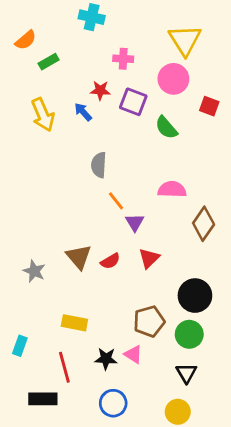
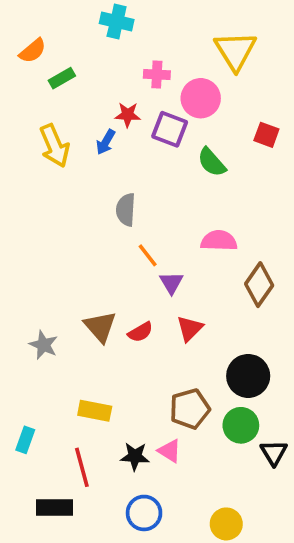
pink circle: (173, 79) -> (201, 98), moved
blue arrow: (83, 112) -> (106, 142), turned -108
black triangle: (186, 373) -> (274, 453), moved

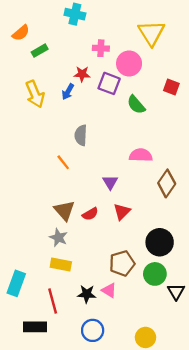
orange line: (148, 255) -> (63, 162), moved
gray star: (44, 345) -> (58, 238), moved
cyan rectangle: (25, 440) -> (16, 283), size x1.5

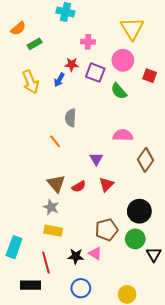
pink circle: (129, 63) -> (123, 60), moved

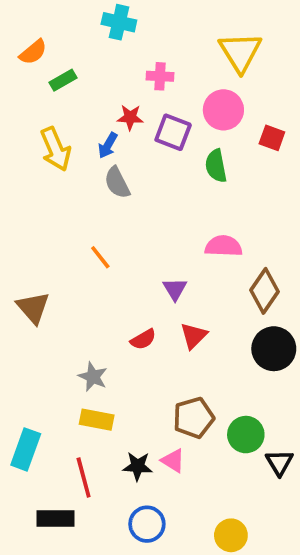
green semicircle: (119, 91) -> (216, 166), turned 30
gray semicircle: (71, 118) -> (117, 183), moved, turned -30
brown triangle: (56, 183) -> (33, 308), moved
black circle: (139, 211) -> (274, 349), moved

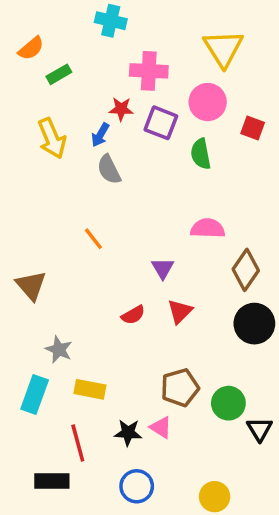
pink cross: (160, 76) -> (149, 71), size x1.5
gray star: (93, 377) -> (59, 350), moved
cyan rectangle: (26, 449) -> (35, 395), moved

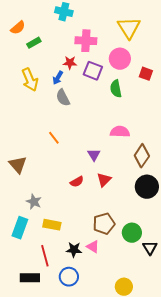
blue circle: (137, 486) -> (69, 277), moved

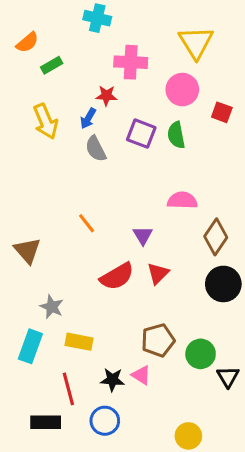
purple square: (93, 71) -> (141, 134), moved
orange line: (54, 138) -> (87, 223), moved
red semicircle: (77, 182) -> (117, 276), size x1.6

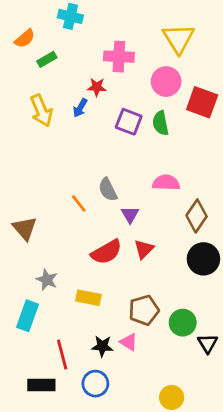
cyan cross: (97, 18) -> (70, 16), moved
red square: (222, 112) -> (202, 102), size x1.6
gray semicircle: (96, 149) -> (108, 190), moved
yellow rectangle: (79, 342) -> (88, 298), moved

